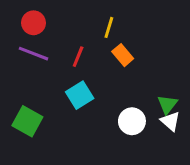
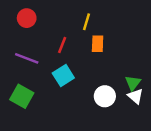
purple line: (33, 54) -> (27, 58), moved
orange rectangle: (123, 55) -> (98, 44), turned 42

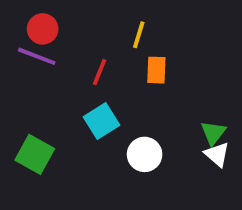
purple line: (27, 58) -> (37, 56), moved
white circle: (105, 96) -> (145, 154), moved

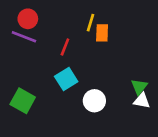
orange rectangle: (156, 70) -> (102, 33), moved
white triangle: (217, 154) -> (142, 101), turned -30

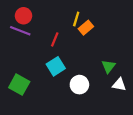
orange rectangle: (102, 33) -> (86, 28), turned 48
green triangle: (139, 87) -> (108, 66), moved

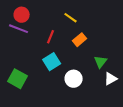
yellow line: (76, 19) -> (71, 18), turned -72
orange rectangle: (86, 28) -> (80, 40), moved
white triangle: (119, 85) -> (111, 79), turned -40

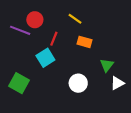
red circle: (22, 15) -> (35, 20), moved
orange rectangle: (80, 40) -> (85, 42), turned 56
cyan square: (52, 62) -> (45, 58), moved

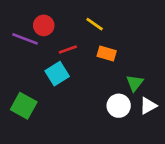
red line: (54, 39) -> (68, 50), turned 48
white circle: (78, 83) -> (119, 106), moved

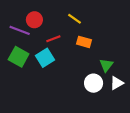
green square: (24, 106) -> (19, 57), moved

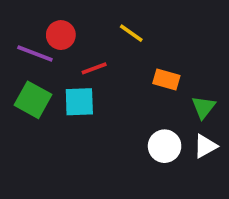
orange rectangle: (84, 42) -> (166, 79), moved
cyan square: (45, 58) -> (79, 102), turned 30
green triangle: (106, 65) -> (203, 107), moved

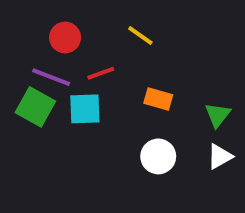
purple line: (35, 54) -> (51, 77), moved
orange rectangle: (166, 79) -> (158, 99), moved
white circle: (165, 146) -> (158, 156), moved

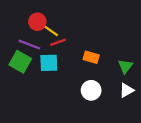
yellow line: (140, 36) -> (51, 31), moved

